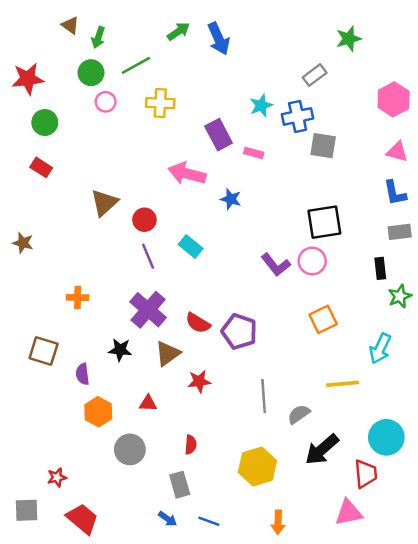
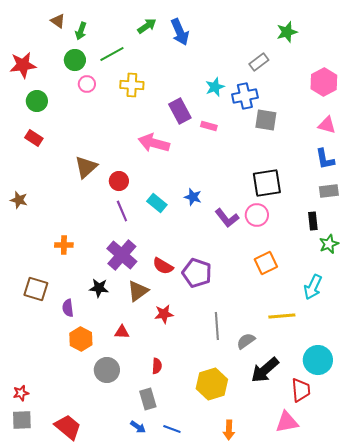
blue star: (231, 199) -> (193, 197), moved
red star: (57, 477) -> (21, 393), moved

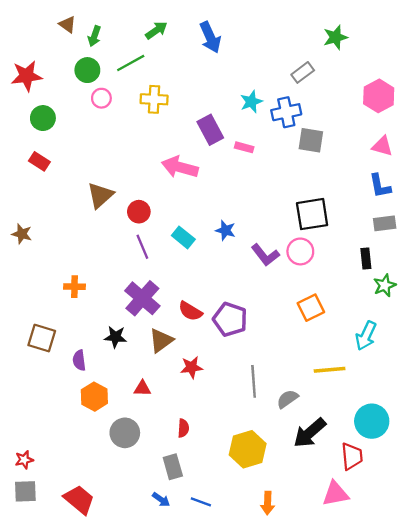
green arrow: (147, 26) -> (156, 30), moved

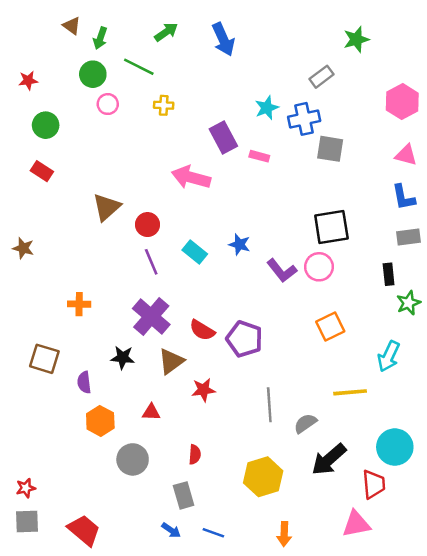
green line: (131, 63) -> (139, 67), turned 56
red star: (27, 76) -> (28, 80), size x0.6
yellow cross: (154, 99) -> (164, 105), size x0.7

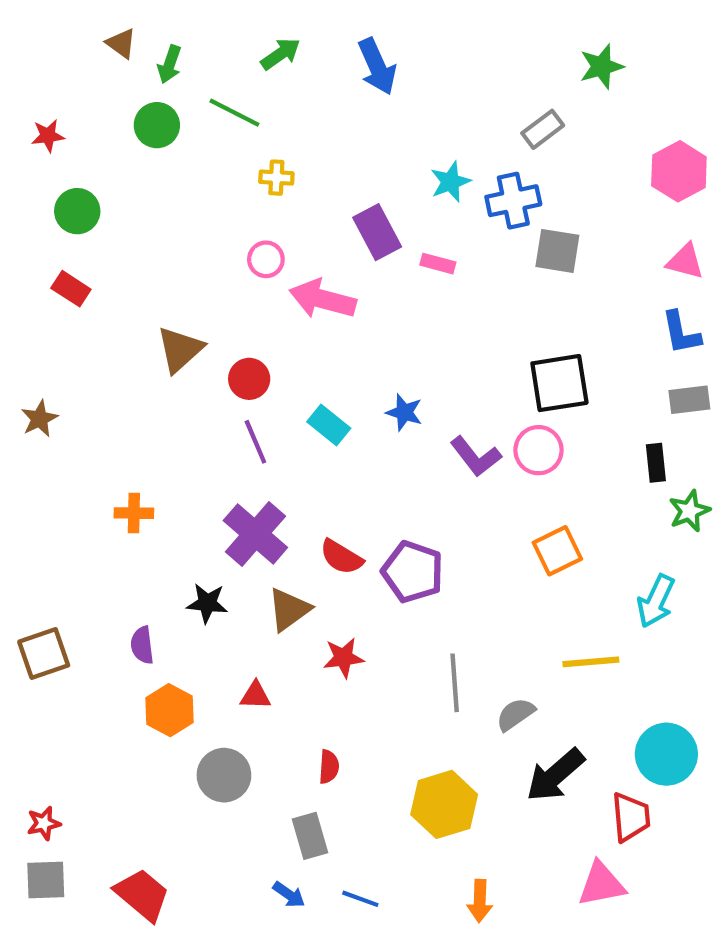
pink circle: (108, 104) -> (266, 259), moved
brown star: (23, 248) -> (39, 419), turned 30
brown square: (44, 359) -> (44, 654), moved, turned -36

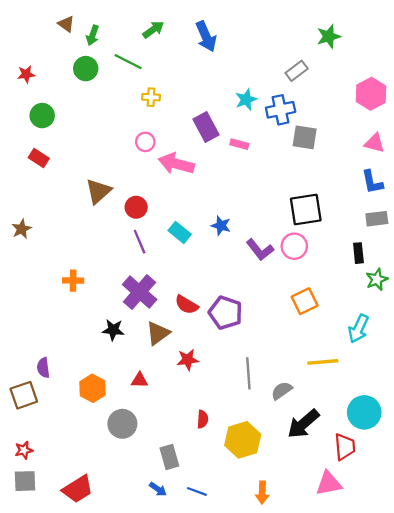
purple semicircle: (142, 645) -> (43, 368), moved
brown square: (44, 654) -> (24, 395), moved
red semicircle: (329, 767) -> (203, 419), moved
red trapezoid: (142, 895) -> (78, 489), turned 108

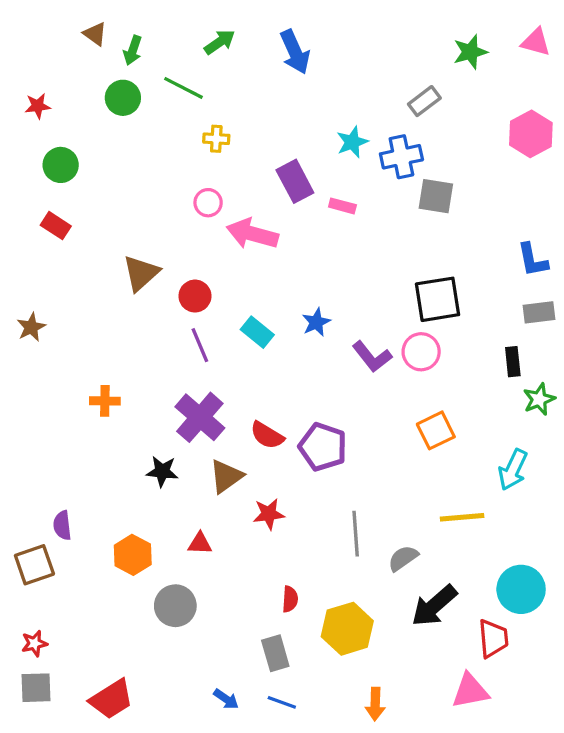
pink triangle: (375, 143) -> (536, 42), moved
blue star: (221, 226) -> (316, 322), turned 30
gray rectangle: (169, 457) -> (275, 653), moved

